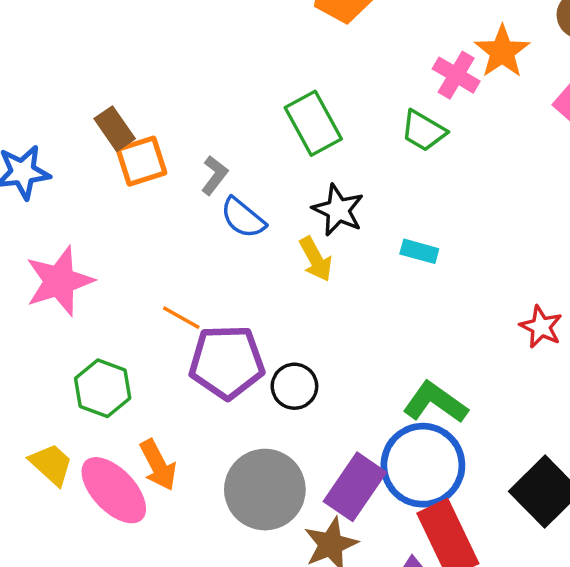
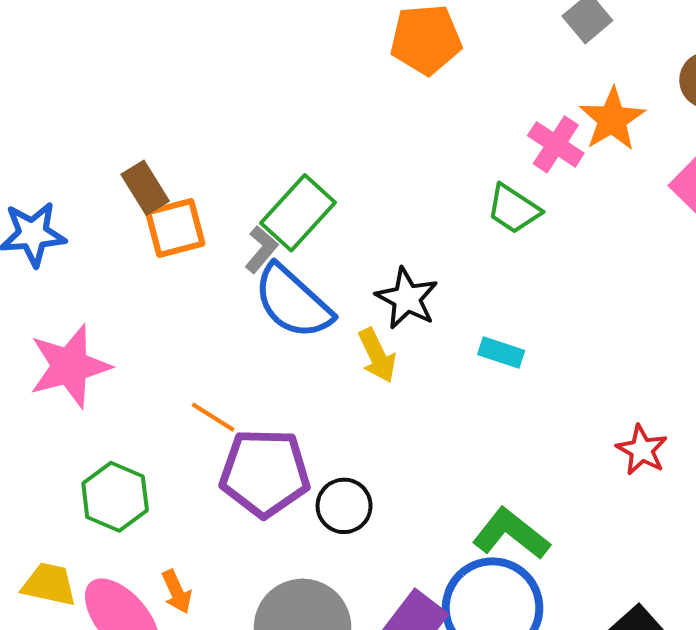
green rectangle: (313, 123) -> (298, 213), moved, turned 68
blue semicircle: (243, 218) -> (293, 302), size x1.5
yellow trapezoid: (51, 464) -> (49, 584), turned -33
orange arrow: (158, 465) -> (177, 592), size x0.7

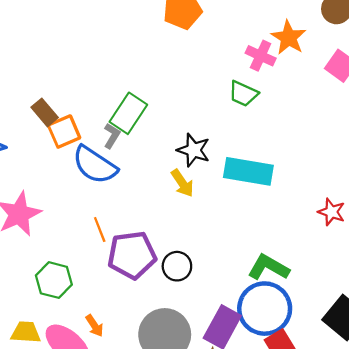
blue semicircle: (293, 302) -> (95, 165), moved
cyan rectangle: (501, 352) -> (248, 171), size x2.0
orange line: (213, 417) -> (100, 229), turned 45

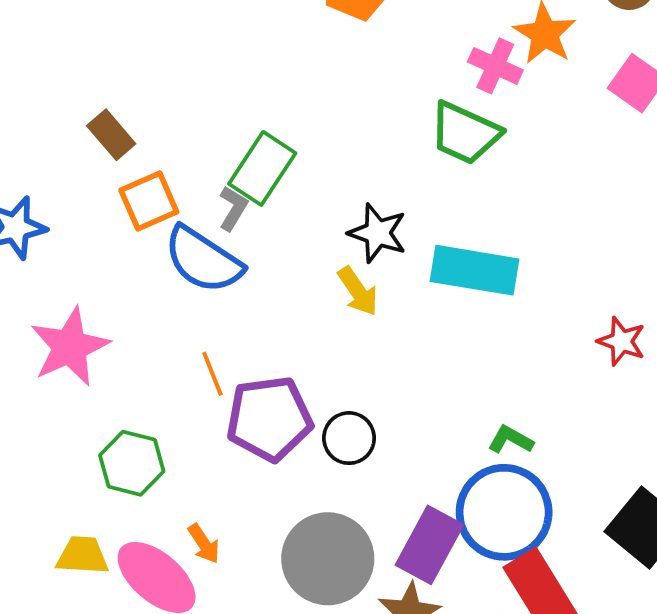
green trapezoid: (243, 94) -> (465, 133), size x1.4
brown rectangle: (45, 112) -> (111, 135), moved
green L-shape: (268, 267) -> (511, 440), size x0.6

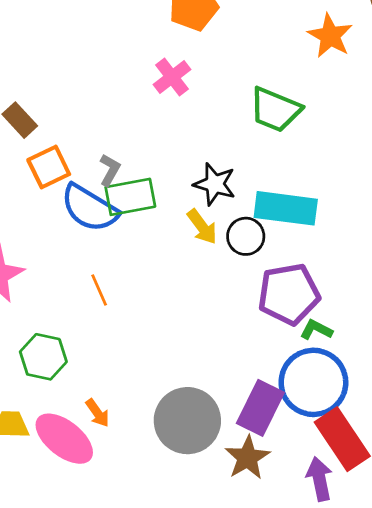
pink cross: (495, 66) -> (172, 77), moved, turned 30
green rectangle: (262, 168) -> (130, 197), moved, turned 48
purple pentagon: (269, 419) -> (289, 294), moved
black circle: (349, 438) -> (246, 236), moved

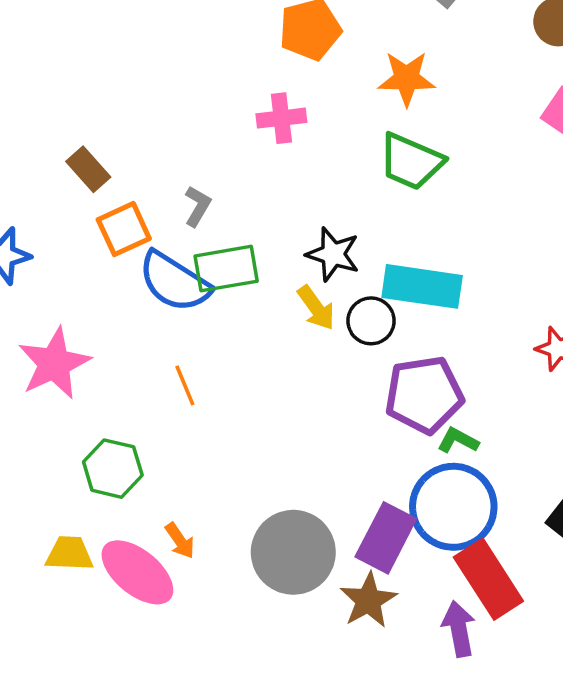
orange star: (330, 36) -> (407, 78), moved, turned -30
pink cross: (172, 77) -> (281, 118), turned 30
gray L-shape: (110, 170) -> (198, 206), moved

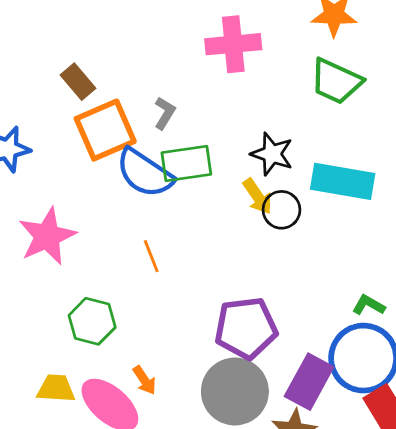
pink cross: (281, 118) -> (233, 44), size x1.4
orange square: (124, 229) -> (105, 130), size x1.4
black circle: (371, 321) -> (282, 210), moved
purple pentagon: (424, 395) -> (246, 328), moved

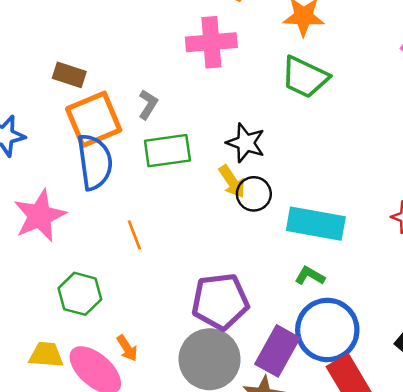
brown rectangle: (78, 82) -> (69, 75), turned -32
blue semicircle: (145, 173) -> (95, 162), moved, turned -132
cyan rectangle: (343, 181) -> (316, 224), moved
green L-shape: (369, 305) -> (310, 276), moved

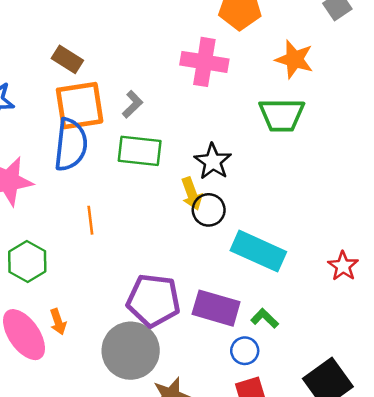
green trapezoid: (305, 77) -> (282, 115), turned -39
green L-shape: (310, 276) -> (265, 318), moved
blue circle: (327, 330) -> (245, 351), size x0.5
purple rectangle: (277, 351) -> (216, 308), moved, turned 63

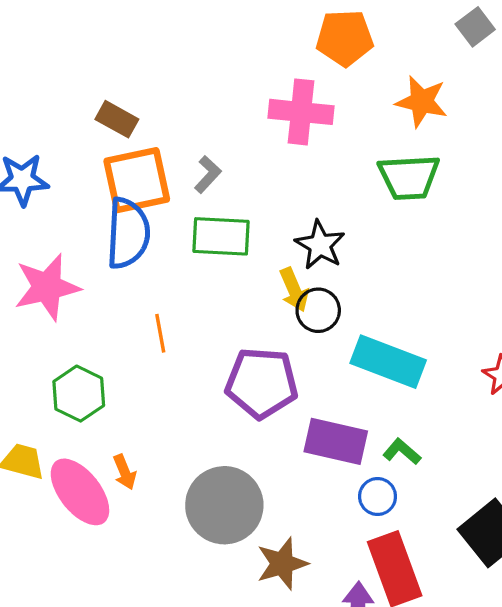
purple pentagon: (153, 300) -> (262, 383), moved

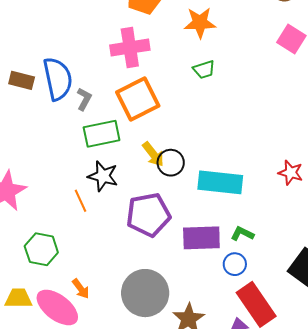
green trapezoid: (409, 177) -> (204, 70), size x0.6
orange square: (137, 180) -> (138, 99), moved
blue semicircle: (128, 233) -> (58, 79), moved
black star: (320, 245) -> (103, 176), moved

